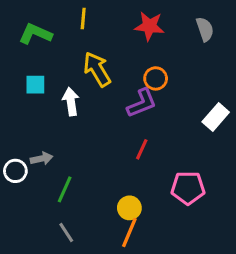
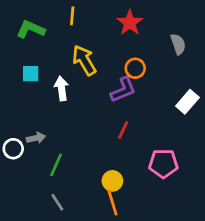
red star: (149, 26) -> (130, 23), turned 30
gray semicircle: (205, 29) -> (178, 44), moved
orange line: (129, 233) -> (112, 202), turned -40

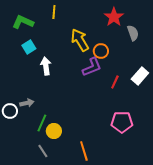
red star: (130, 23) -> (114, 17), moved
yellow arrow: (84, 60) -> (80, 40), moved
cyan square: (31, 74) -> (29, 47), moved, turned -32
red line: (123, 130) -> (115, 82), moved
yellow circle: (112, 181) -> (54, 131), moved

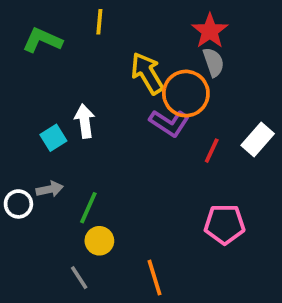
gray semicircle: (133, 33) -> (213, 62), moved
cyan square: (29, 47) -> (53, 138), moved
orange circle: (101, 51) -> (186, 94), size x1.6
purple L-shape: (92, 67) -> (169, 123), turned 55
green line: (42, 123) -> (88, 208), moved

